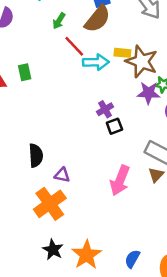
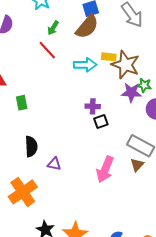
red line: (74, 46) -> (47, 50), moved
green rectangle: (25, 72) -> (22, 103), moved
purple cross: (105, 109) -> (93, 106), turned 32
orange cross: (50, 204) -> (23, 192), moved

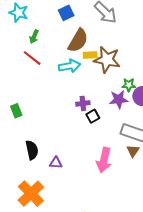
brown semicircle: (87, 27) -> (78, 41), moved
green star: (144, 85) -> (129, 85), moved
purple star: (131, 92) -> (119, 99), moved

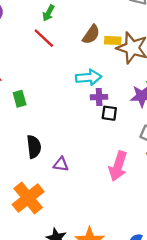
brown semicircle: (78, 41) -> (91, 34), moved, size x0.7
cyan arrow: (70, 66) -> (89, 77), moved
black square: (93, 116) -> (109, 113), turned 32

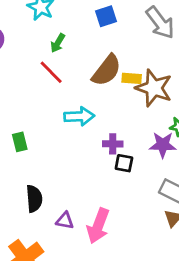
brown semicircle: (91, 34) -> (107, 70), size x1.4
cyan arrow: (89, 77) -> (79, 116), moved
pink arrow: (118, 166) -> (98, 226), moved

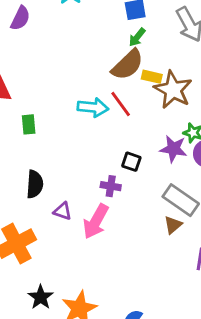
green arrow: (58, 43) -> (137, 37), moved
red line: (51, 72) -> (121, 104), moved
purple cross: (113, 144) -> (111, 186), moved

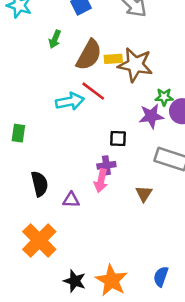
green arrow: (137, 37) -> (55, 39), moved
green rectangle: (29, 124) -> (18, 133), turned 30
pink arrow: (96, 221) -> (101, 181), moved, size x0.7
brown triangle: (173, 225) -> (144, 194), moved

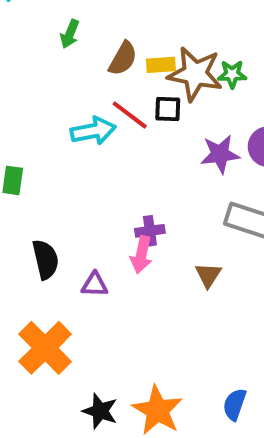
brown semicircle: (89, 55) -> (123, 58), size x0.7
green star: (164, 97) -> (232, 74), moved
black square: (118, 139) -> (168, 109), moved

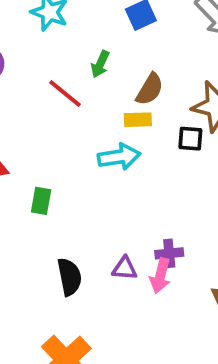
yellow rectangle: (161, 65) -> (138, 120), moved
red line: (130, 115) -> (65, 94), moved
purple triangle: (95, 285) -> (125, 268), moved

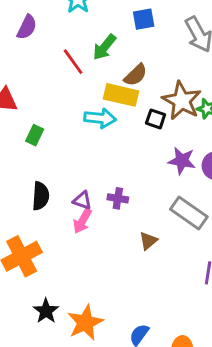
green arrow: (100, 64) -> (104, 47), size x1.4
yellow rectangle: (138, 120) -> (121, 95), size x1.6
pink arrow: (160, 276) -> (82, 221), moved

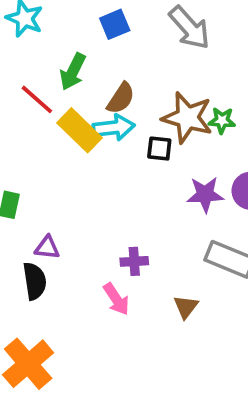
yellow rectangle: (121, 95) -> (80, 130), moved, turned 44
cyan arrow: (100, 118) -> (114, 127), moved
purple triangle: (82, 201) -> (47, 248), moved
pink arrow: (82, 221) -> (116, 299), moved, turned -50

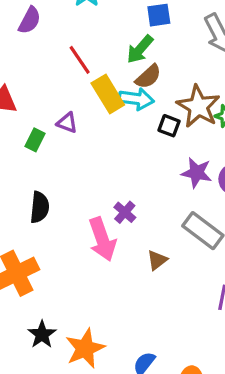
green arrow: (73, 72) -> (140, 49), moved
purple triangle: (47, 248) -> (67, 123), moved
purple cross: (134, 261) -> (125, 212), turned 30
pink arrow: (116, 299) -> (102, 239), size x1.5

